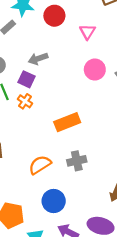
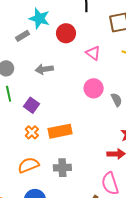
pink triangle: (87, 32) -> (93, 53), turned -35
purple square: (27, 79) -> (32, 105), moved
orange cross: (25, 101) -> (32, 132), moved

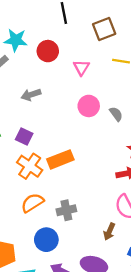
pink triangle: (93, 53) -> (81, 67), turned 35
orange cross: (32, 132) -> (30, 166), size x1.6
gray cross: (62, 168) -> (66, 210), moved

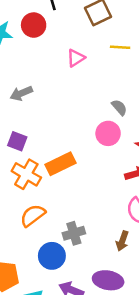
red circle: (48, 51) -> (34, 25), moved
pink triangle: (81, 67) -> (76, 58), turned 30
pink circle: (89, 106) -> (108, 133), moved
gray cross: (66, 210) -> (74, 233), moved

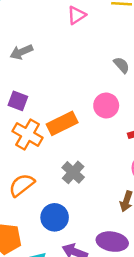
pink circle: (108, 133) -> (106, 106), moved
orange semicircle: (33, 215) -> (22, 185), moved
gray cross: (74, 233) -> (73, 172), moved, turned -30

